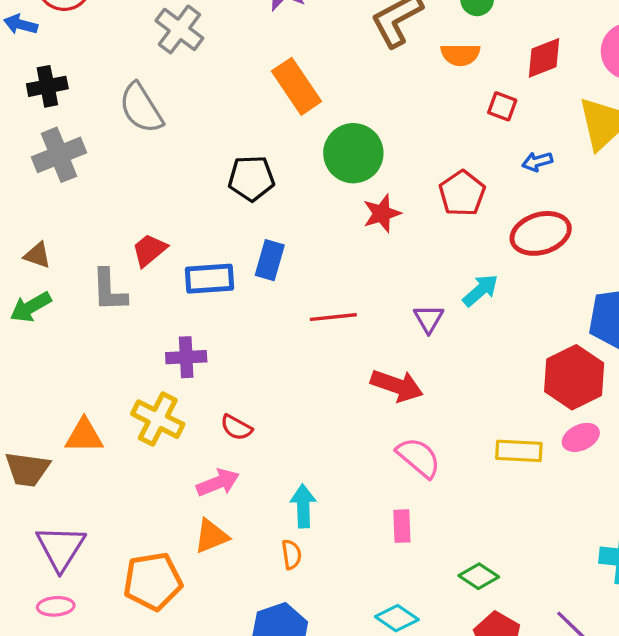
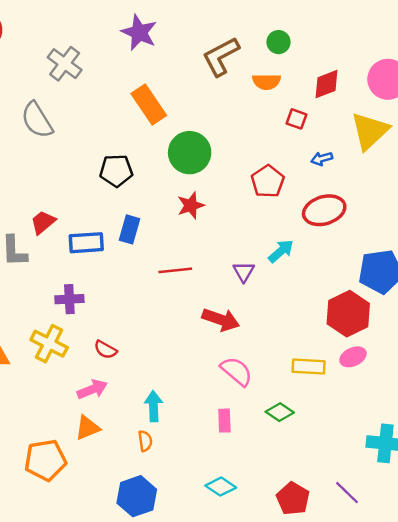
red star: (382, 213) -> (191, 205), moved
green diamond: (479, 576) -> (280, 412), moved

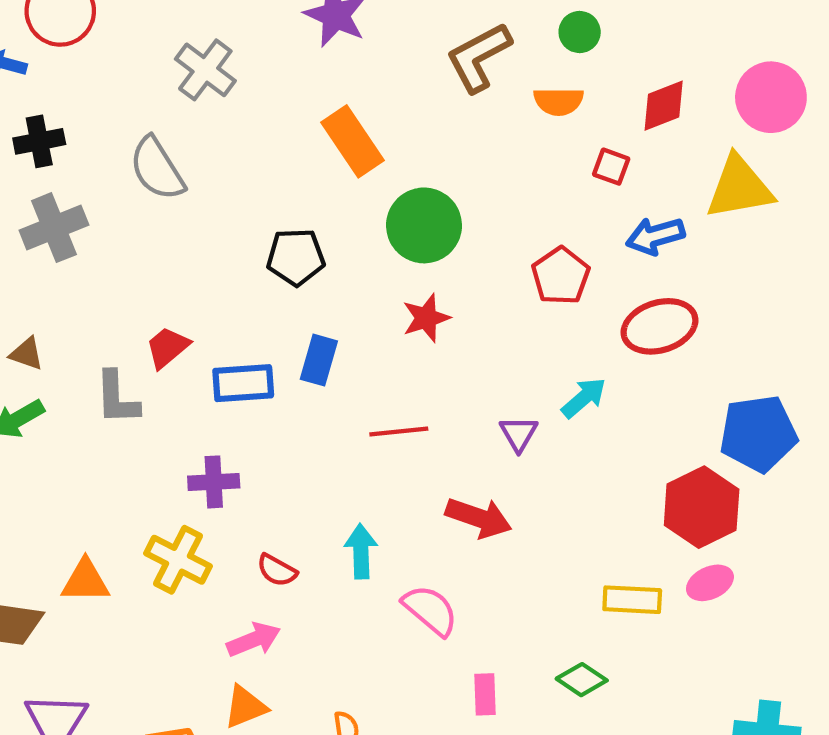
yellow triangle: (370, 131) -> (739, 188), turned 33
blue arrow: (322, 159) -> (655, 236), size x1.5
pink semicircle: (236, 371) -> (430, 610), moved
cyan arrow: (154, 406) -> (361, 551), moved

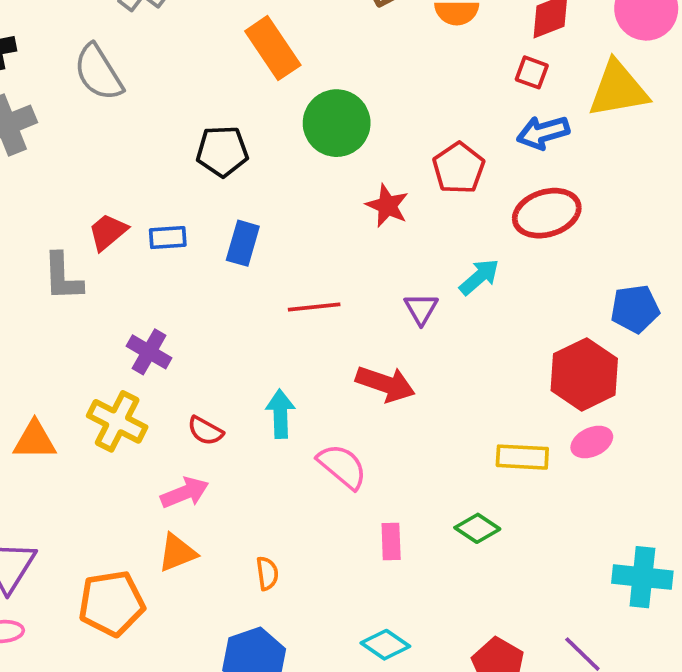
red square: (611, 167) -> (532, 72), moved
red star: (426, 318) -> (387, 206), moved, turned -30
blue rectangle: (243, 383) -> (168, 238), moved, size x0.7
blue pentagon: (758, 434) -> (635, 309), size x0.7
purple cross: (214, 482) -> (149, 352), turned 33

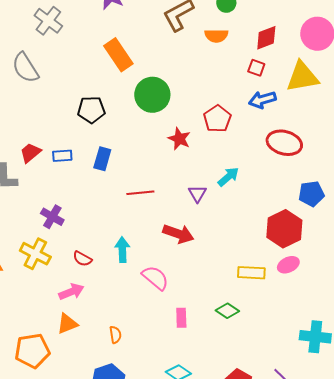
red ellipse: (547, 213) -> (284, 143), moved, turned 32

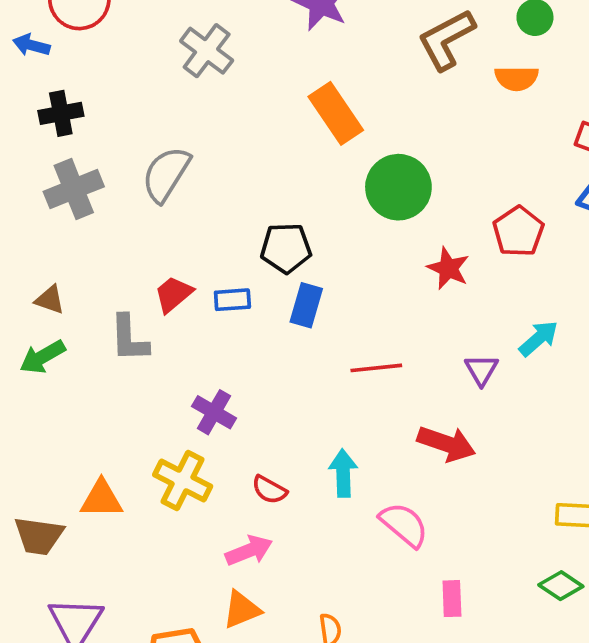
gray semicircle: (25, 68) -> (166, 174), moved, turned 64
black pentagon: (91, 110) -> (286, 248), moved
green diamond: (227, 311) -> (561, 586), moved

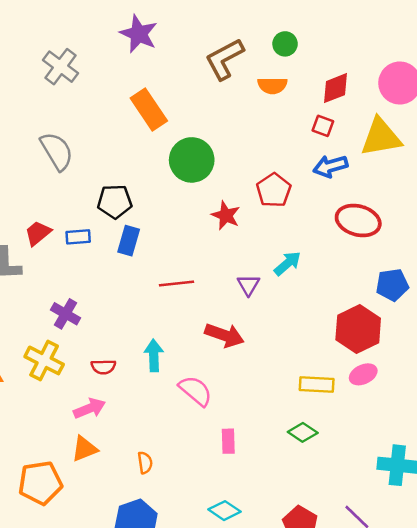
gray semicircle: (166, 174) -> (57, 151), moved, turned 117
red semicircle: (269, 490) -> (103, 367), turned -30

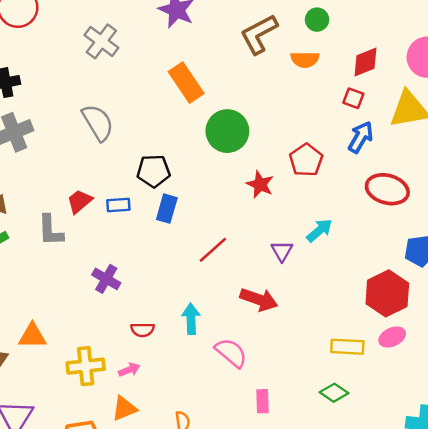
blue arrow: (330, 166) -> (361, 137), turned 136
red line: (177, 284) -> (213, 250), turned -36
yellow cross: (44, 360) -> (86, 366), moved, turned -33
pink arrow: (90, 408) -> (129, 370), size x0.7

